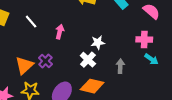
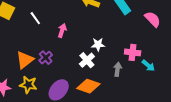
pink cross: (144, 39) -> (133, 52), moved

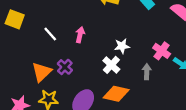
white line: (35, 18) -> (50, 34), moved
pink cross: (133, 52) -> (162, 51), turned 35

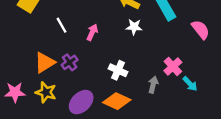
white star: (122, 46) -> (134, 27), moved
white cross: (111, 65) -> (118, 70), turned -30

